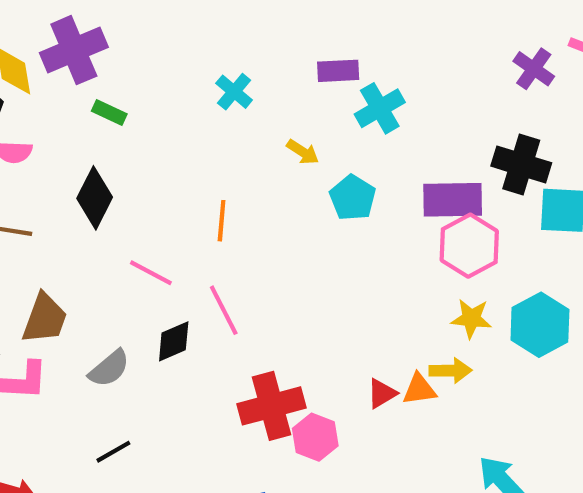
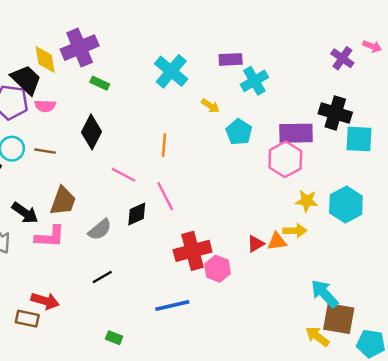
cyan cross: (234, 92) -> (171, 71), size x1.6
pink hexagon: (469, 246) -> (285, 159), moved

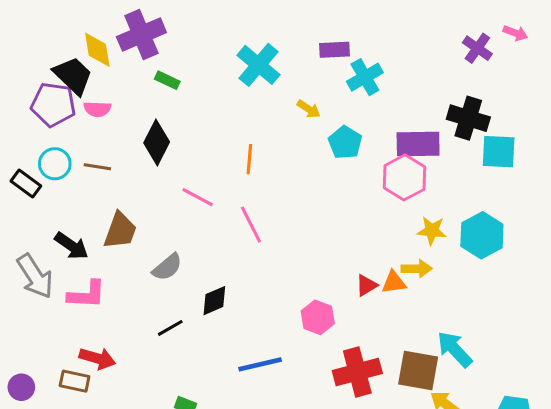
black diamond: (137, 214) -> (214, 301), moved
pink L-shape: (50, 237) -> (87, 294), moved
red cross: (193, 251) -> (357, 372), moved
brown square: (339, 319) -> (418, 370), moved

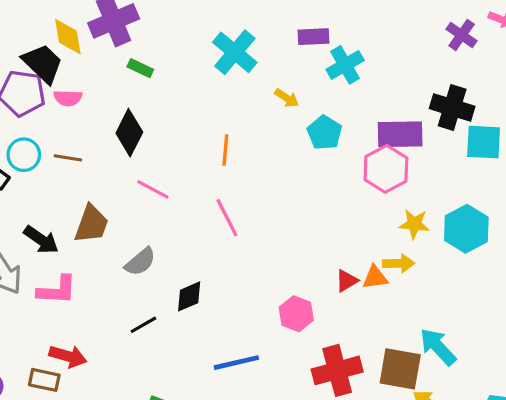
pink line: (198, 197) -> (153, 189), moved

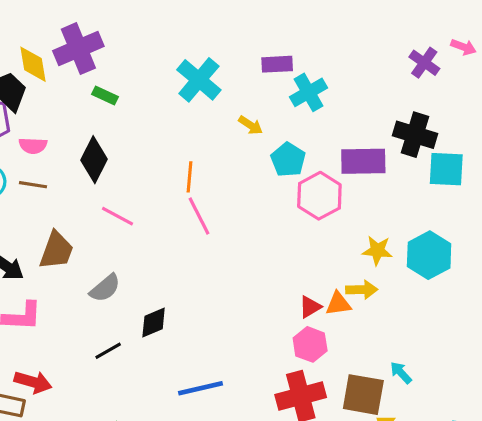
pink semicircle: (68, 98) -> (33, 146), moved
pink hexagon: (386, 169) -> (319, 196), moved
pink line: (227, 218) -> (199, 216), moved
pink hexagon: (296, 314) -> (310, 344), moved
cyan arrow: (438, 347) -> (401, 373), size x0.6

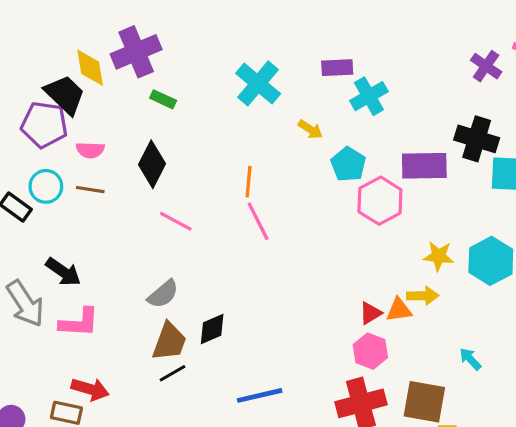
brown trapezoid: (56, 250) -> (169, 342), moved
black line: (108, 351) -> (173, 373), moved
cyan arrow: (401, 373) -> (470, 359), moved

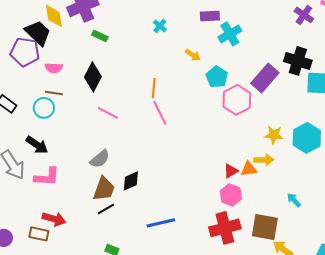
cyan cross: (258, 83) -> (160, 26), size x0.5
purple rectangle: (424, 166) -> (265, 78), turned -48
cyan circle: (46, 186) -> (44, 108), moved

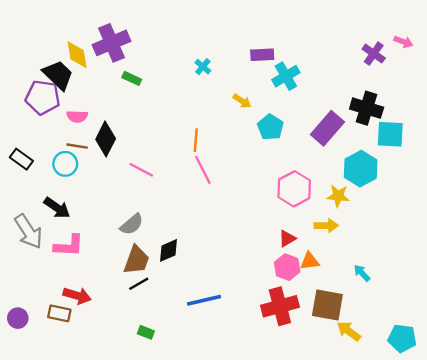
black diamond: (93, 77) -> (106, 139), moved
pink hexagon: (237, 100) -> (294, 189), moved
cyan hexagon: (307, 138) -> (361, 169), moved
orange triangle: (249, 169) -> (310, 261), moved

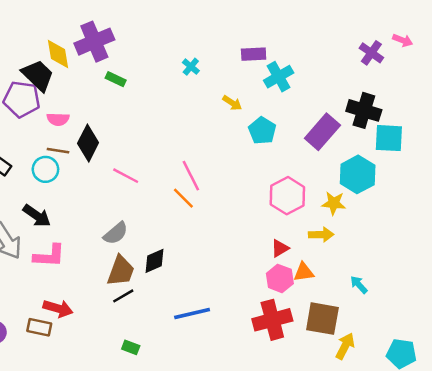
orange line: (196, 140) -> (183, 198), moved, turned -50
yellow arrow: (349, 331) -> (345, 346), turned 80

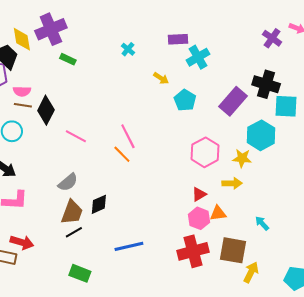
brown line: (58, 151) -> (23, 105), moved
green rectangle: (131, 347) -> (80, 273), size x1.5

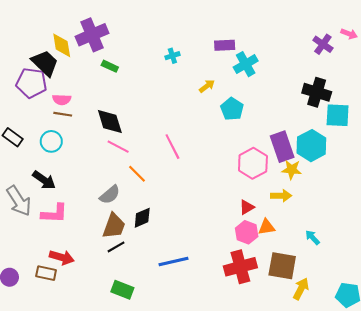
cyan cross: (128, 49) -> (172, 56), turned 32
yellow arrow: (161, 78) -> (207, 86), turned -70
purple rectangle: (233, 101) -> (282, 147), moved, turned -60
black diamond: (46, 110) -> (110, 122), moved, turned -44
orange line: (122, 154) -> (137, 174), moved

